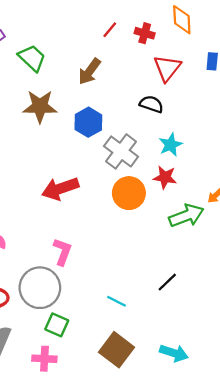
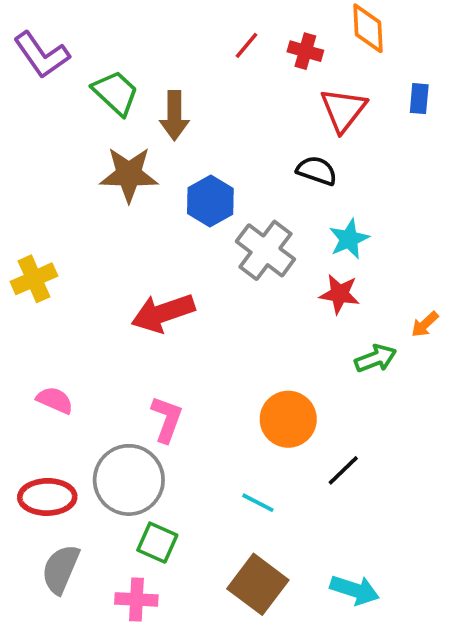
brown arrow: (89, 71) -> (174, 116), moved, turned -36
orange circle: (129, 193) -> (288, 419), moved
green arrow: (186, 216) -> (376, 358), size x0.7

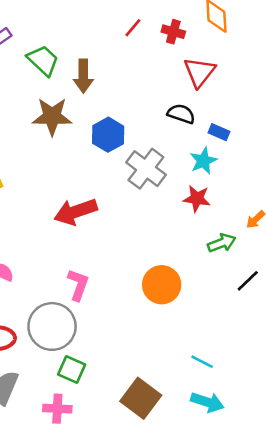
blue rectangle: (419, 99) -> (219, 132), moved, turned -72
black line: (343, 470) -> (248, 281), moved
cyan line: (258, 503) -> (202, 362), moved

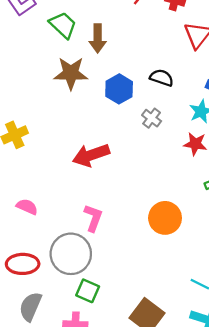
black semicircle: (181, 114) -> (162, 78), moved
gray cross: (146, 169) -> (152, 118), size x0.6

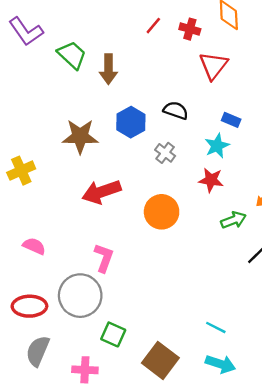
brown star: (71, 73) -> (80, 136), moved
orange circle: (165, 218) -> (162, 212), moved
green square: (88, 291) -> (113, 334), moved

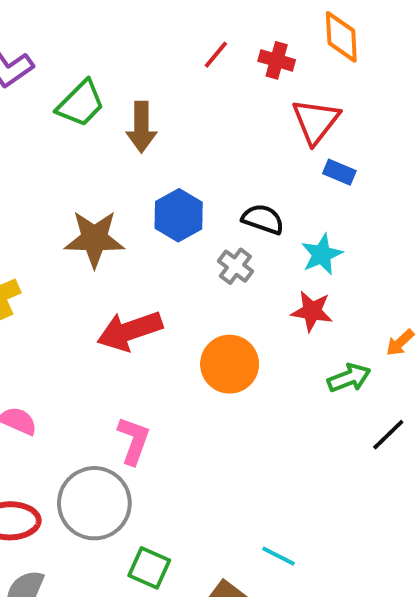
green trapezoid: (72, 55) -> (81, 104), turned 92
black semicircle: (176, 110) -> (263, 219), moved
blue rectangle: (231, 120) -> (339, 172), moved
cyan line: (216, 327) -> (279, 556), moved

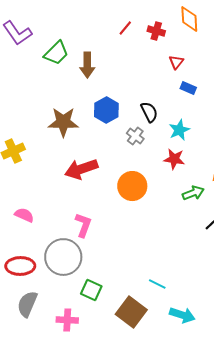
red triangle: (316, 121) -> (176, 62), size x0.6
black semicircle: (263, 219) -> (149, 112), turned 45

